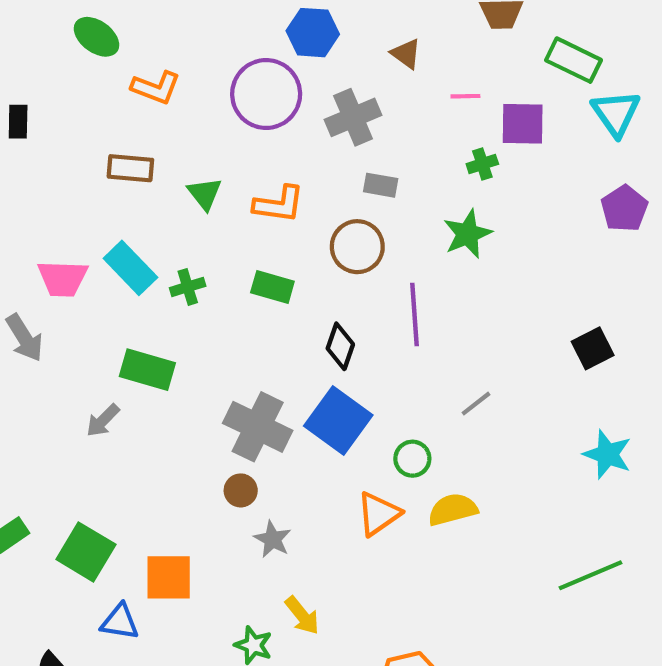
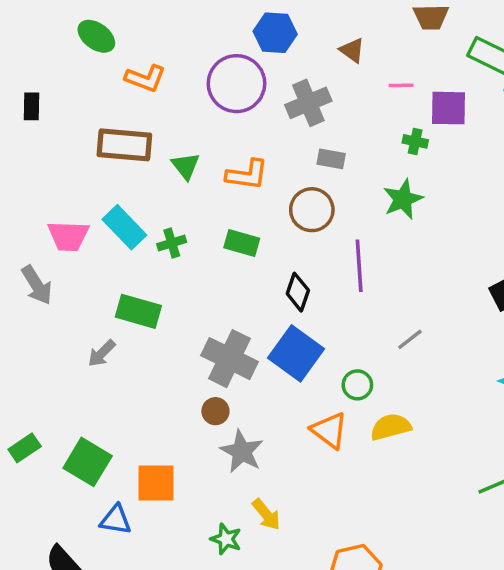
green cross: (482, 164) -> (415, 141), turned 30
brown rectangle: (130, 168) -> (124, 145), size x1.4
orange triangle: (378, 514) -> (329, 430), turned -48
gray star: (272, 539) -> (242, 451), size x1.4

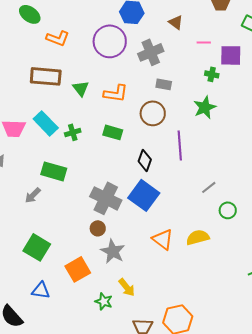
green circle: (357, 385) -> (228, 210), moved
green square: (88, 462) -> (37, 247), moved
orange square: (156, 483) -> (78, 269), moved, turned -30

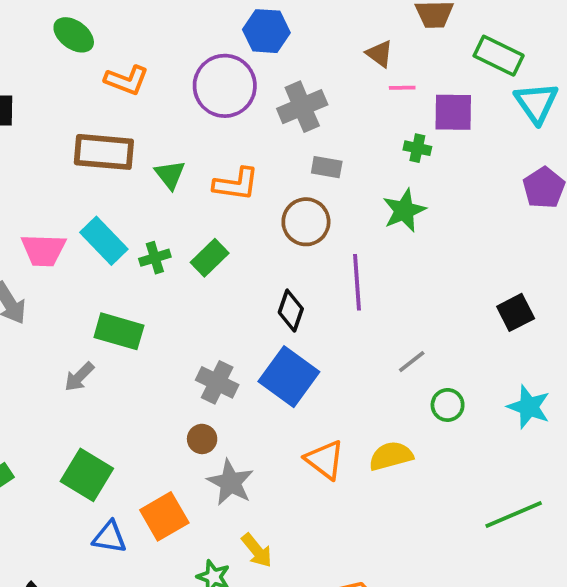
brown triangle: (176, 22) -> (380, 54), moved
green rectangle: (113, 132) -> (210, 258), moved, turned -60
gray cross: (106, 198) -> (217, 382), size x0.7
blue triangle: (41, 290) -> (110, 537), moved

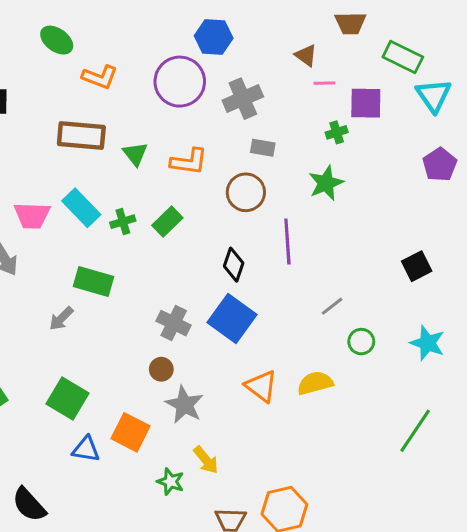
green cross: (417, 148) -> (337, 132), turned -30
green line: (514, 515) -> (415, 431), turned -33
orange square: (164, 516) -> (131, 432), turned -33

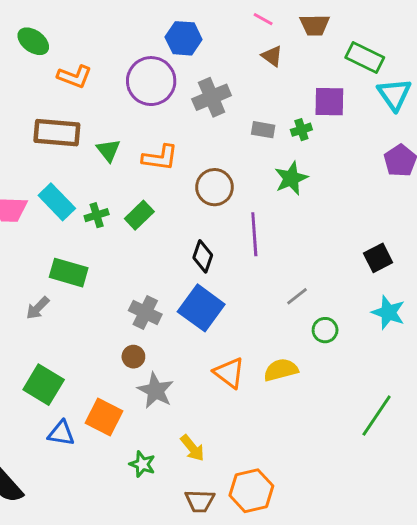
pink line: (324, 83) -> (263, 19), moved, turned 30
gray rectangle: (263, 148) -> (263, 130), moved
cyan star: (427, 343) -> (388, 312), moved
yellow arrow: (206, 460) -> (192, 448), moved

